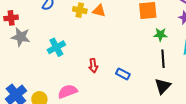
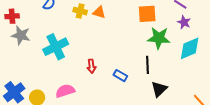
green star: (160, 34) -> (159, 38), size x1.6
cyan cross: (56, 47) -> (56, 47), size x1.4
black line: (163, 59) -> (147, 65), moved

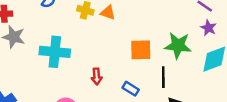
orange square: (147, 14) -> (141, 50), moved
cyan cross: (56, 47) -> (55, 52), turned 30

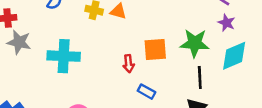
red arrow: (97, 76) -> (129, 64), moved
black line: (163, 77) -> (200, 77), moved

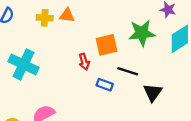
cyan cross: (64, 56) -> (24, 64), turned 32
black line: (200, 77) -> (128, 71), moved, turned -60

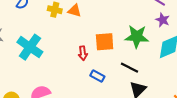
black line: (128, 71) -> (130, 68), moved

